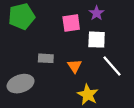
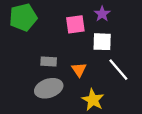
gray ellipse: (21, 84) -> (49, 88), moved

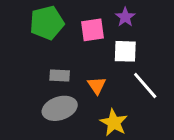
green pentagon: (23, 17) -> (47, 23), moved

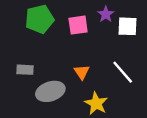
white square: (125, 51) -> (128, 26), moved
gray rectangle: (60, 76) -> (25, 70), moved

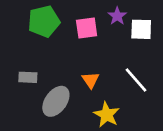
gray ellipse: (50, 91) -> (56, 101), turned -36

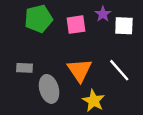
orange triangle: (91, 80) -> (79, 70), size x1.6
gray ellipse: (56, 101) -> (49, 89), turned -52

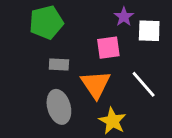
pink square: (76, 25) -> (108, 48), moved
gray rectangle: (24, 68) -> (59, 65), moved

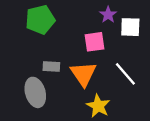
gray rectangle: (59, 65) -> (51, 67), moved
gray ellipse: (59, 107) -> (35, 92), moved

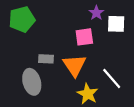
green pentagon: (40, 20) -> (22, 19), moved
white line: (125, 74) -> (112, 79), moved

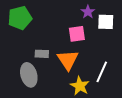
white line: (112, 79) -> (102, 72), turned 65

